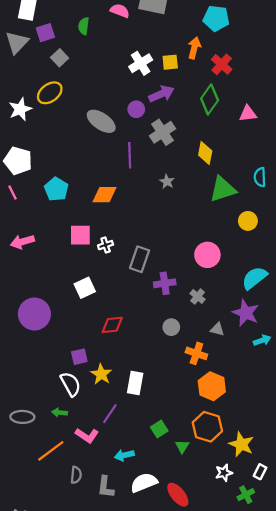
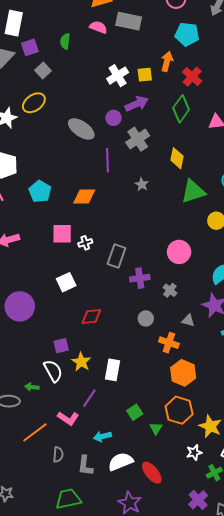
green arrow: (60, 413) -> (32, 387), moved

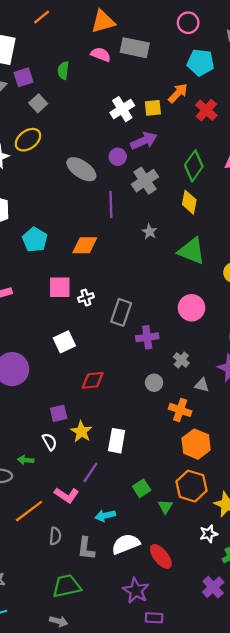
orange arrow: (167, 61) -> (178, 93), turned 30
green diamond: (181, 109) -> (194, 166), moved
green triangle: (193, 191) -> (192, 251), moved, turned 40
gray cross: (170, 290) -> (181, 360), moved
white semicircle: (53, 371) -> (50, 442), size x0.7

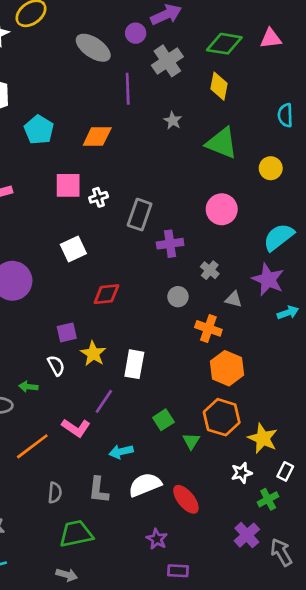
green diamond: (194, 166) -> (224, 44), turned 64
gray semicircle: (55, 536) -> (55, 493), moved
purple star: (136, 591) -> (157, 539), size x0.7

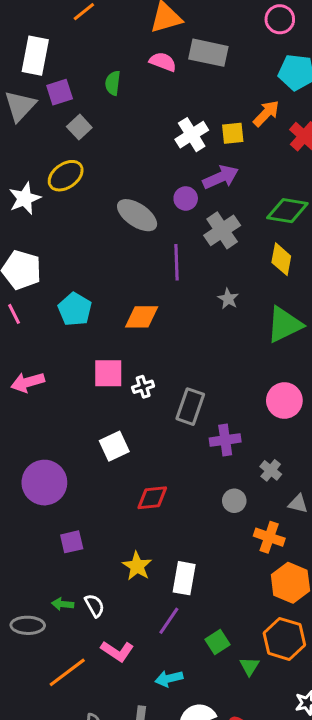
green triangle: (222, 143) -> (284, 325), turned -48
purple square: (67, 332) -> (72, 542), moved
white semicircle: (56, 366) -> (95, 606), moved
purple line: (104, 401) -> (169, 621), moved

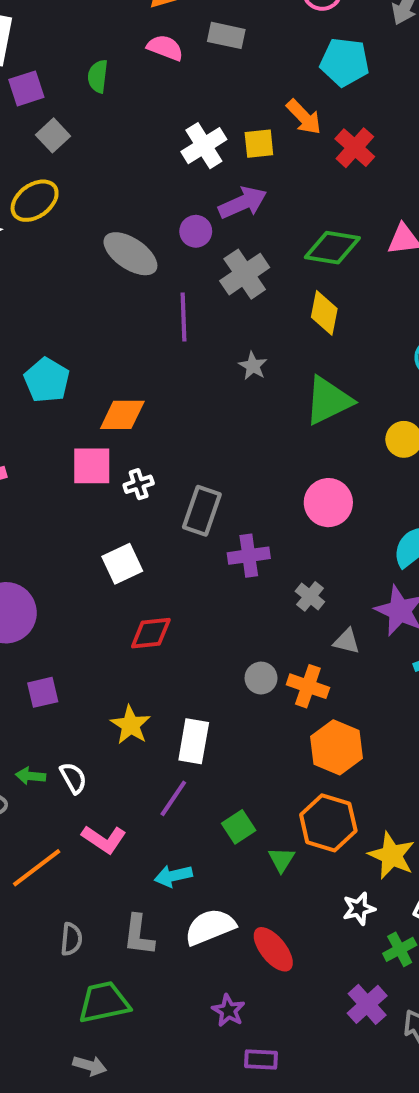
gray rectangle: (208, 53) -> (226, 35), size x0.7
orange arrow: (266, 113) -> (304, 117), turned 92
orange diamond: (142, 317) -> (122, 415), moved
white square: (114, 446) -> (122, 564), moved
gray circle: (234, 501) -> (261, 678), moved

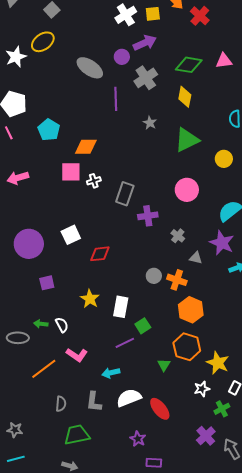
white square: (122, 564) -> (71, 235), moved
purple line: (173, 798) -> (125, 343), moved, turned 30
green square: (239, 827) -> (143, 326), moved

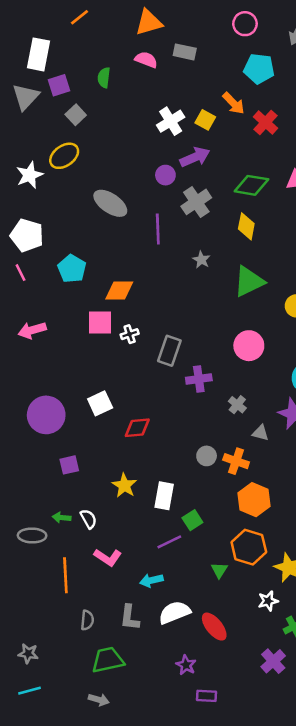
yellow square: (153, 14) -> (205, 120), turned 35
gray ellipse: (90, 68) -> (110, 203), moved
orange line: (44, 369) -> (65, 575), turned -56

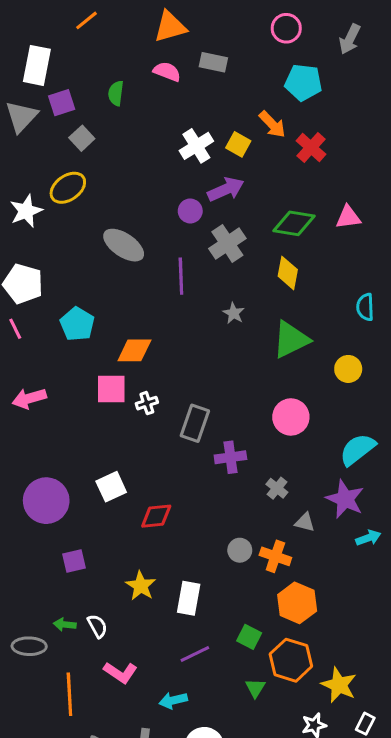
green square: (192, 520) -> (249, 637), moved, turned -30

